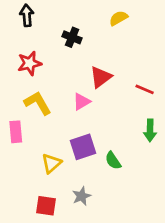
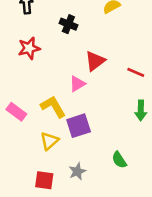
yellow L-shape: (38, 103) -> (53, 107), moved
pink rectangle: (16, 132) -> (16, 112), turned -48
green semicircle: (113, 161) -> (119, 160), moved

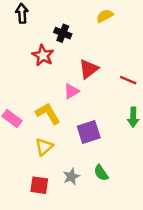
red star: (29, 48) -> (43, 55), moved, turned -30
purple square: (79, 126) -> (89, 132), moved
green semicircle: (119, 160) -> (101, 173), moved

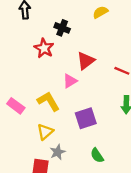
gray star: (71, 177) -> (58, 152), moved

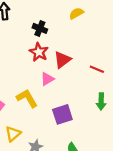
red star: (44, 48) -> (39, 52), moved
yellow triangle: (45, 132) -> (13, 134), moved

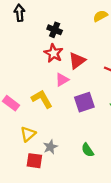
yellow semicircle: (76, 13) -> (100, 16), moved
purple square: (62, 114) -> (84, 102), moved

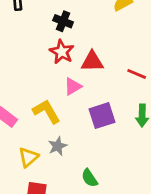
red triangle: (77, 61) -> (92, 61), turned 36
gray star: (50, 147) -> (58, 146), moved
green semicircle: (88, 150) -> (89, 178), moved

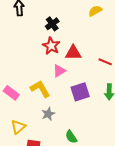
black cross: (63, 21) -> (52, 24), turned 32
yellow triangle: (28, 157) -> (18, 127), moved

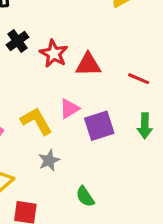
black cross: (52, 24) -> (18, 41), moved
pink triangle: (59, 71) -> (69, 109), moved

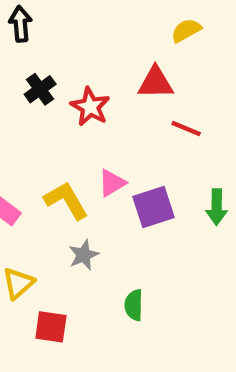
red triangle: (88, 65) -> (156, 83), moved
red line: (139, 79) -> (186, 128), moved
green semicircle: (85, 197) -> (134, 305), turned 35

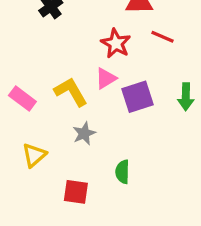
red star: (90, 107) -> (116, 43), moved
red square: (51, 327) -> (76, 192), moved

